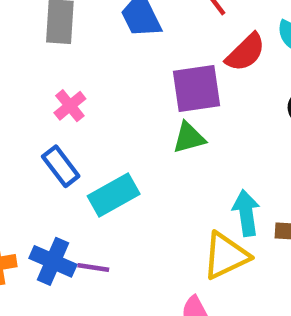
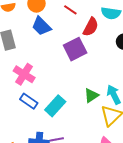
pink cross: (70, 106) -> (24, 74), size x1.5
green triangle: (189, 138) -> (91, 95), moved

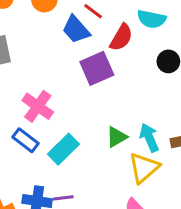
blue trapezoid: (41, 26) -> (76, 29), moved
pink cross: (24, 74) -> (38, 106), moved

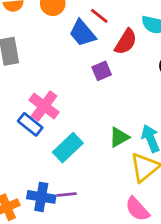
purple square: (97, 68) -> (102, 71), size x0.6
blue rectangle: (25, 140) -> (30, 124), moved

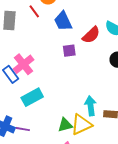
red line: (99, 16) -> (34, 11), moved
green triangle: (119, 137) -> (65, 125), moved

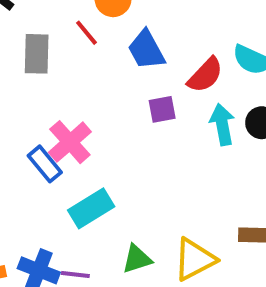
cyan arrow: (91, 106) -> (222, 124), moved
green triangle: (65, 125) -> (137, 259), moved

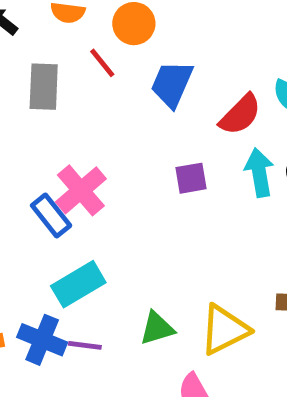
blue trapezoid: (146, 50) -> (172, 84), turned 51
purple square: (162, 109) -> (191, 178), moved
cyan rectangle: (91, 208) -> (78, 284), moved

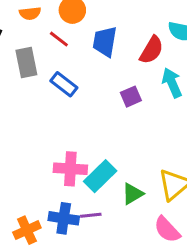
pink cross: (81, 190) -> (70, 169), moved, turned -32
blue rectangle: (51, 215) -> (64, 84), moved
cyan rectangle: (78, 284) -> (100, 176), moved

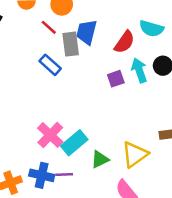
gray rectangle: (26, 63) -> (71, 44), moved
purple square: (131, 97) -> (116, 79), moved
pink cross: (70, 169) -> (50, 135), turned 36

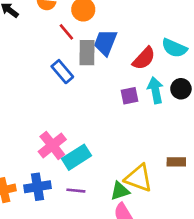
yellow triangle: (135, 154) -> (139, 178), turned 48
green triangle: (100, 159) -> (120, 191), moved
purple line: (64, 174) -> (76, 191), moved
blue cross: (42, 175) -> (37, 187), turned -30

